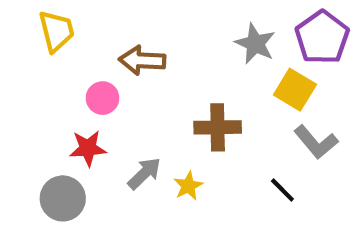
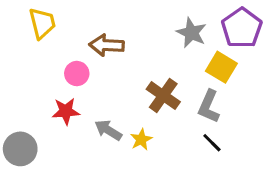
brown cross: (218, 127) -> (163, 96), turned 36
gray L-shape: (316, 142) -> (209, 107), moved, turned 64
gray arrow: (144, 173) -> (108, 130), turned -104
gray circle: (63, 198) -> (20, 149), moved

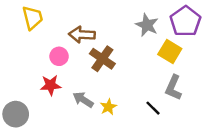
brown cross: (163, 96) -> (102, 59), moved
gray L-shape: (209, 107) -> (173, 88), moved
black line: (212, 143) -> (153, 108), moved

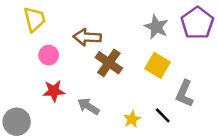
yellow square: (170, 51) -> (158, 65), moved
pink circle: (59, 56) -> (49, 55), moved
yellow star: (108, 107) -> (132, 119), moved

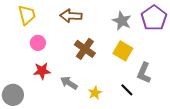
brown arrow: (87, 37) -> (71, 16), moved
yellow star: (132, 119) -> (95, 93), moved

